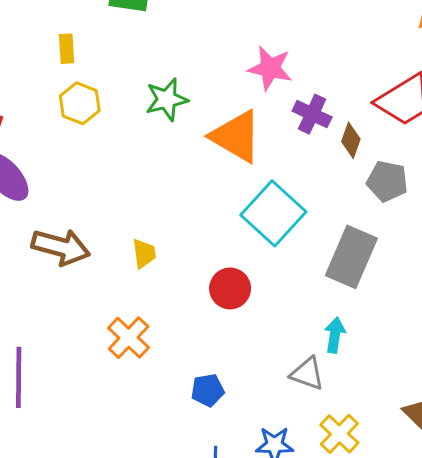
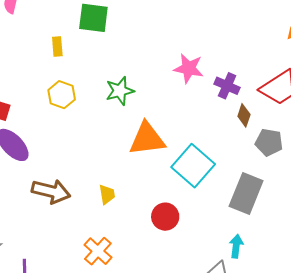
yellow rectangle: (67, 49) -> (57, 47), moved
purple cross: (312, 114) -> (227, 86), moved
orange triangle: (236, 136) -> (147, 139), moved, turned -36

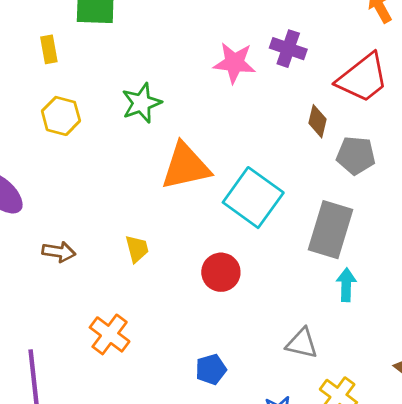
purple cross: (227, 86) -> (288, 49), moved
brown arrow: (51, 191) -> (59, 252), size x0.6
cyan arrow: (236, 246) -> (346, 285), moved
orange cross: (98, 251) -> (110, 334), moved

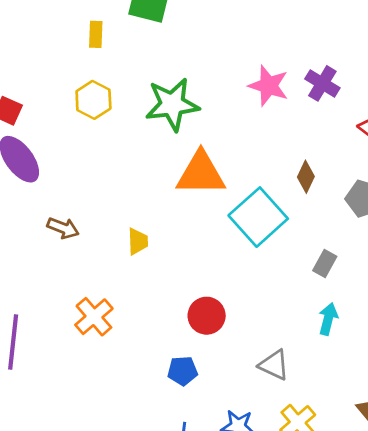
green star: (141, 103) -> (172, 104), size x1.4
brown diamond: (317, 121) -> (306, 177), moved
gray rectangle: (331, 230) -> (325, 264), size x0.5
red circle: (221, 272) -> (207, 316), moved

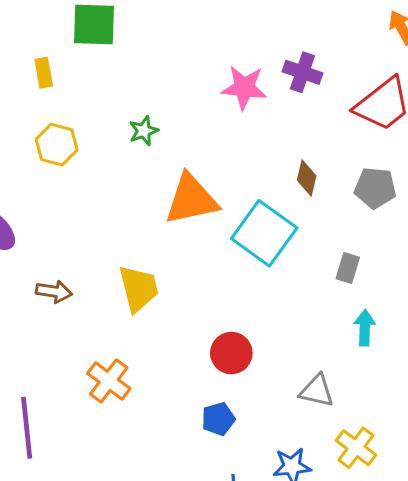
green star: (172, 104) -> (144, 131), size x0.5
yellow trapezoid: (138, 241) -> (139, 288), size x1.6

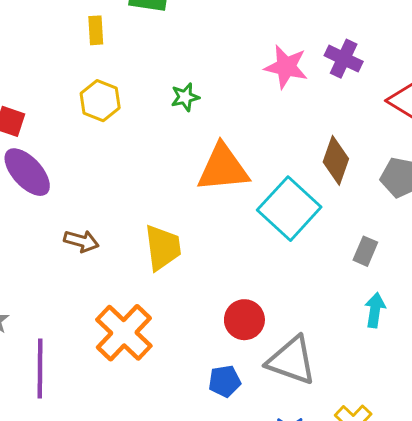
brown diamond: (307, 178) -> (336, 160), size x1.4
orange cross: (109, 381) -> (124, 333), size x1.4
gray triangle: (317, 391) -> (292, 361), moved, size x1.5

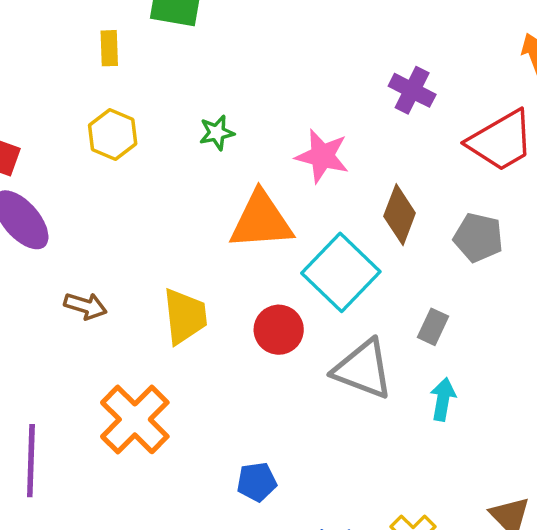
pink star: (286, 67) -> (322, 156), moved
red circle: (244, 320) -> (279, 330), moved
gray triangle: (292, 361) -> (363, 369), moved

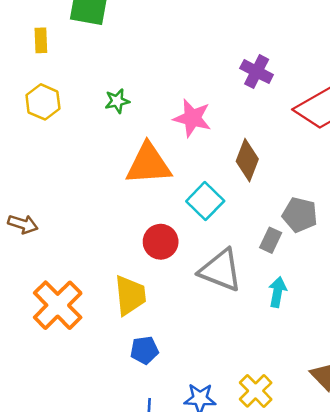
gray pentagon: (478, 237) -> (300, 215), moved
cyan square: (341, 272) -> (205, 201), size x0.7
yellow trapezoid: (185, 316) -> (130, 295), moved

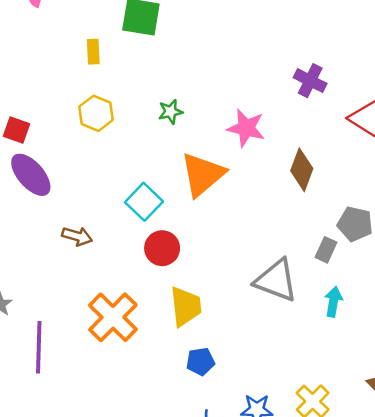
orange triangle: (148, 164) -> (203, 174), turned -36
cyan square: (205, 201) -> (144, 202), moved
red circle: (161, 242) -> (162, 248), moved

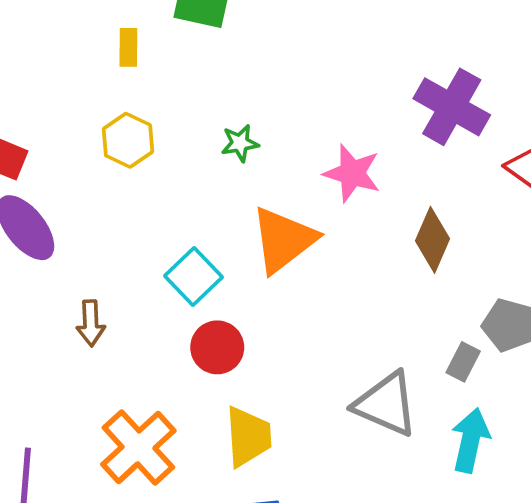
purple cross: (310, 81) -> (452, 107), size x1.5
brown arrow: (77, 236) -> (91, 323), turned 68
cyan arrow: (333, 302) -> (470, 440), size x1.4

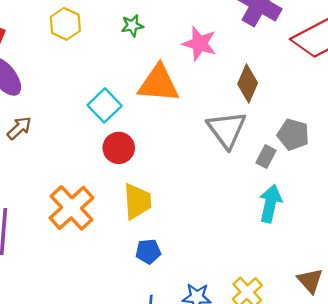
orange triangle: (283, 240) -> (158, 83), turned 42
brown arrow: (91, 323) -> (19, 128), moved, turned -130
gray triangle: (386, 404) -> (227, 129), moved, turned 30

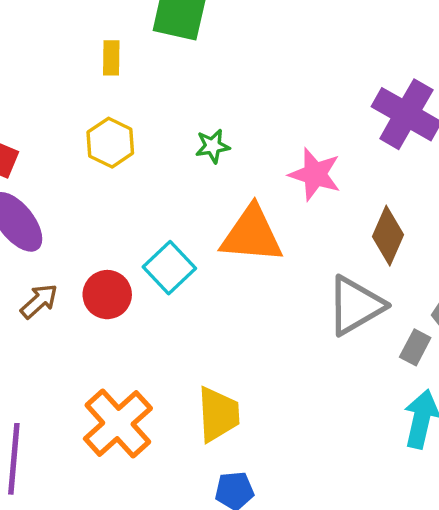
gray triangle: (227, 129) -> (355, 306), turned 36
red circle: (119, 148) -> (107, 295), moved

